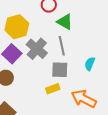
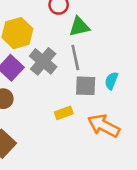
green triangle: (65, 22) -> (79, 27), turned -42
gray square: (60, 70) -> (86, 86), moved

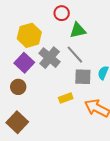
gray line: (75, 57) -> (75, 55), turned -30

